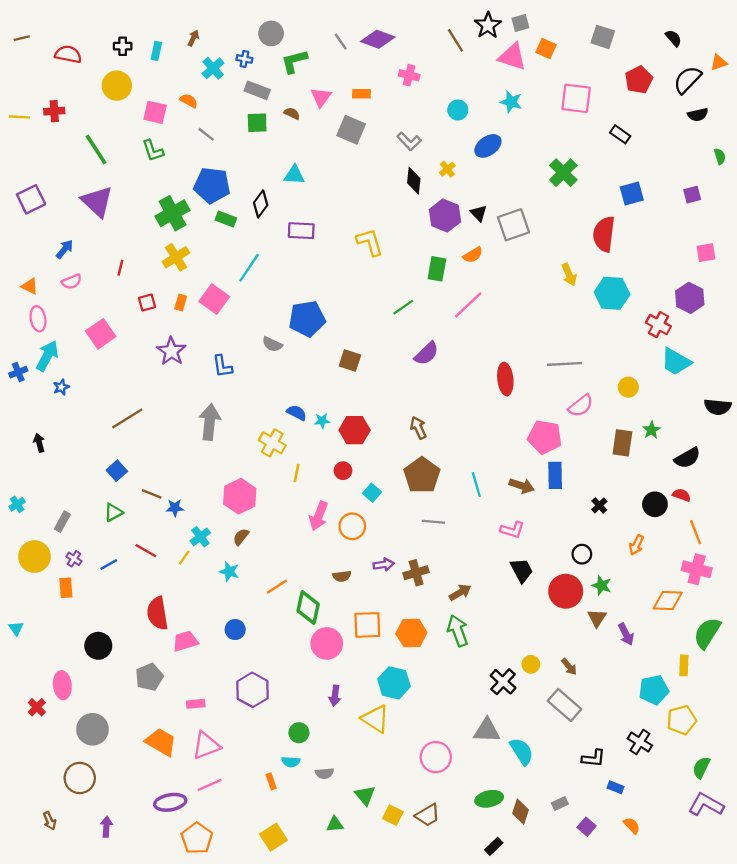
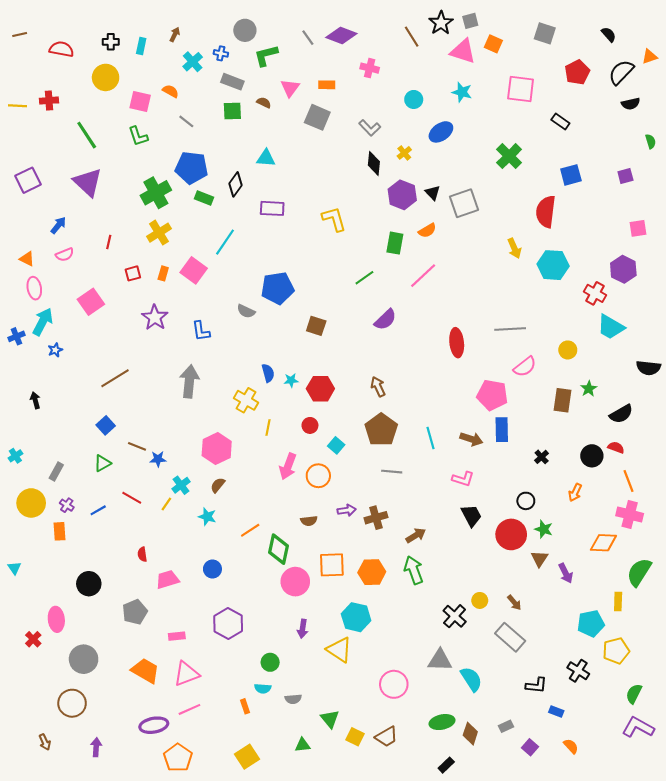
blue semicircle: (297, 413) -> (268, 373), turned 48
red semicircle: (157, 613) -> (142, 554), size x0.5

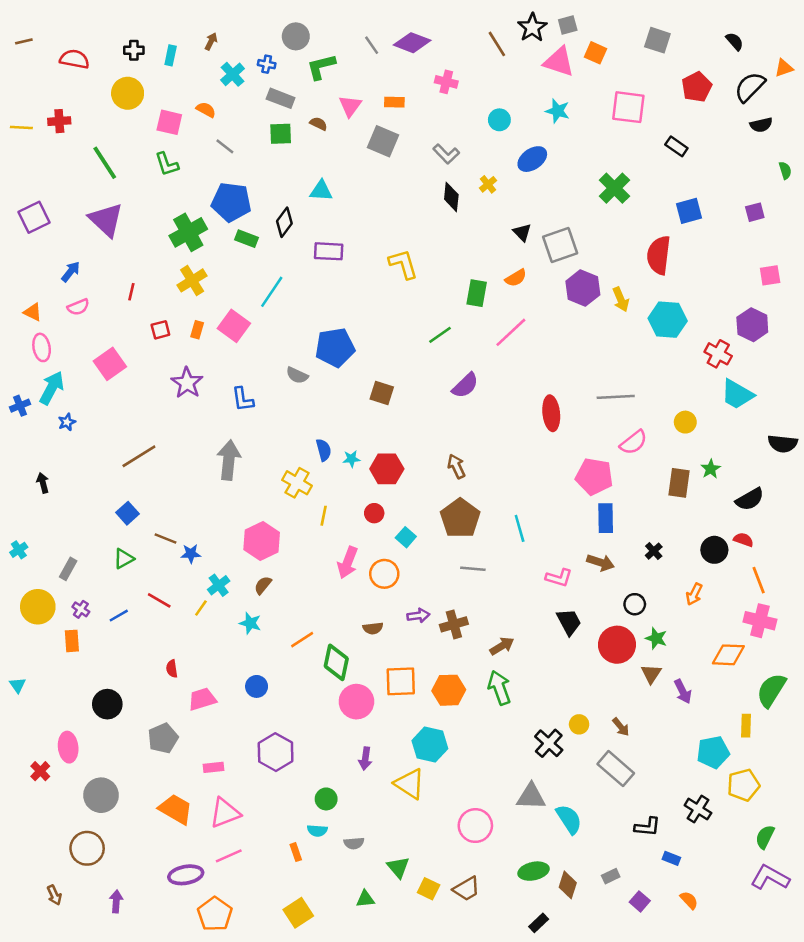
purple hexagon: (402, 195) -> (583, 288), moved
brown arrow: (471, 439) -> (601, 562), moved

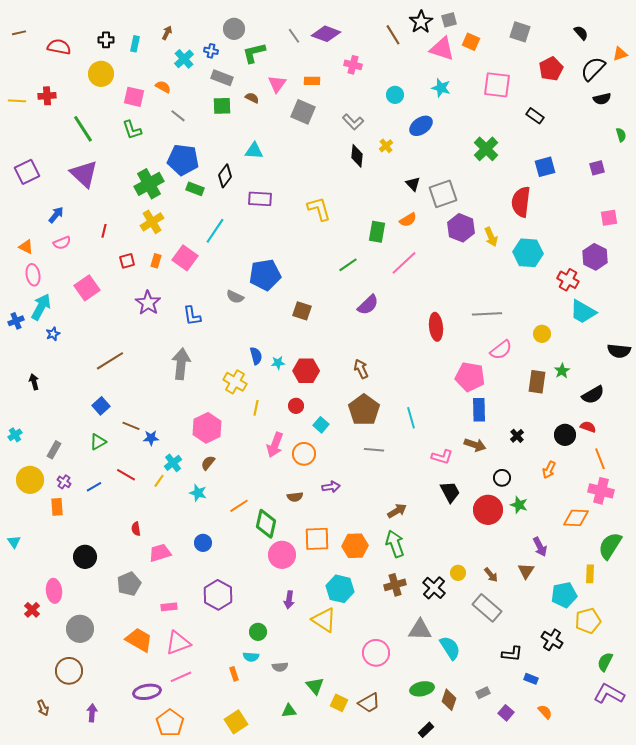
brown cross: (454, 624) -> (395, 585), moved
brown triangle: (651, 674) -> (526, 571), moved

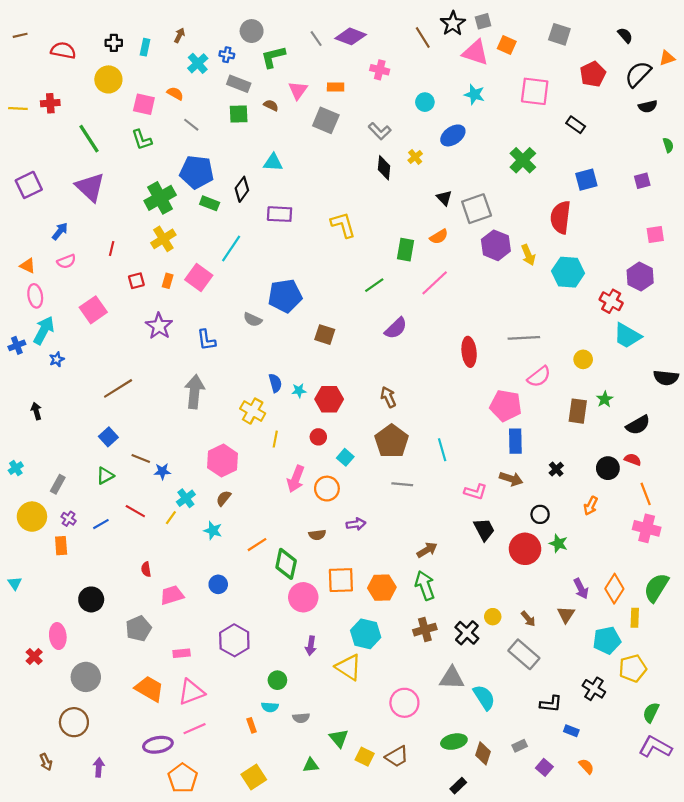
orange diamond: (576, 518) -> (614, 589), moved, turned -60

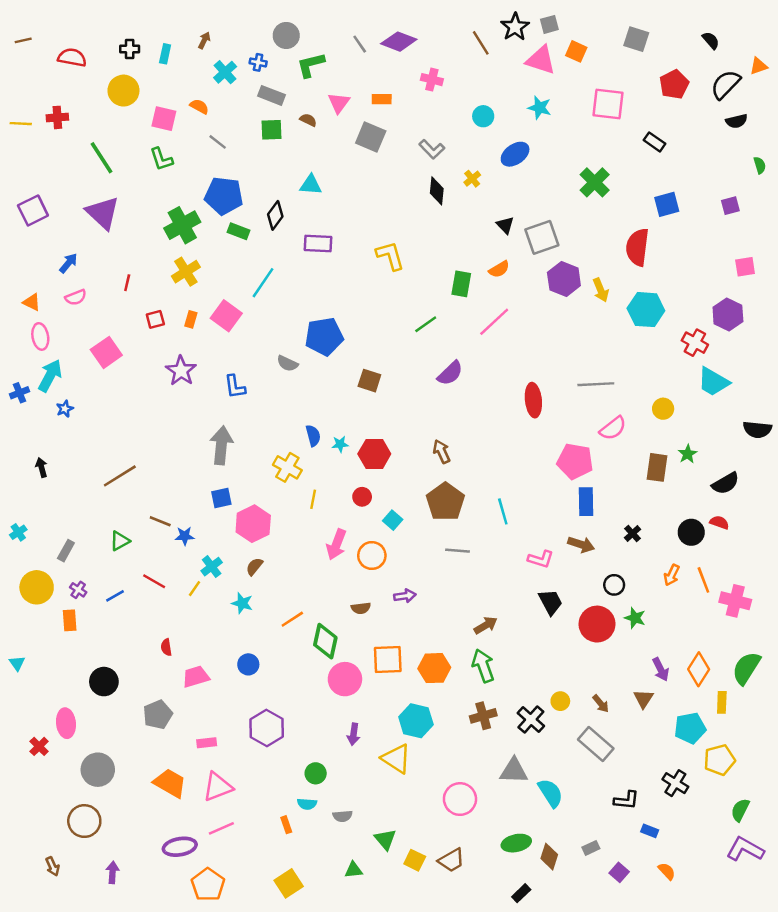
brown line: (118, 388) -> (120, 476), moved
blue square: (108, 437) -> (221, 498), moved, turned 30
orange line: (646, 494) -> (703, 580), moved

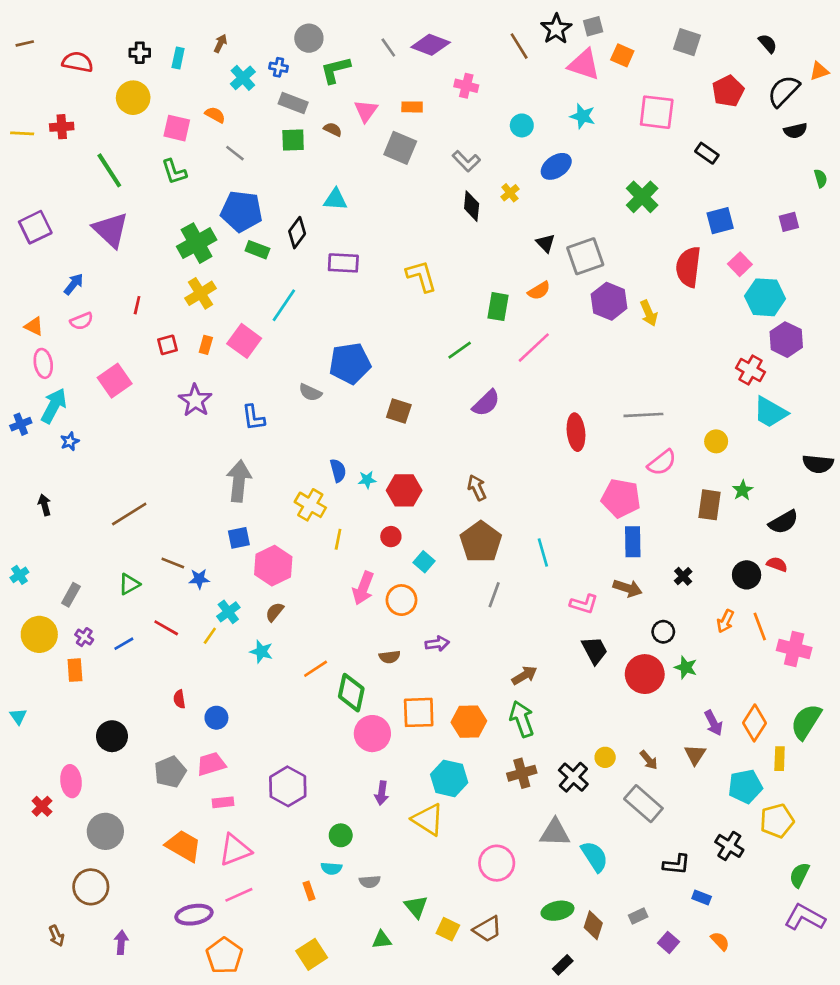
pink square: (745, 267) -> (740, 264), moved, turned -35
cyan hexagon: (646, 310) -> (765, 297), moved
gray line: (458, 551) -> (494, 595), turned -75
blue circle: (248, 664) -> (216, 718), moved
pink trapezoid: (196, 677) -> (211, 764), moved

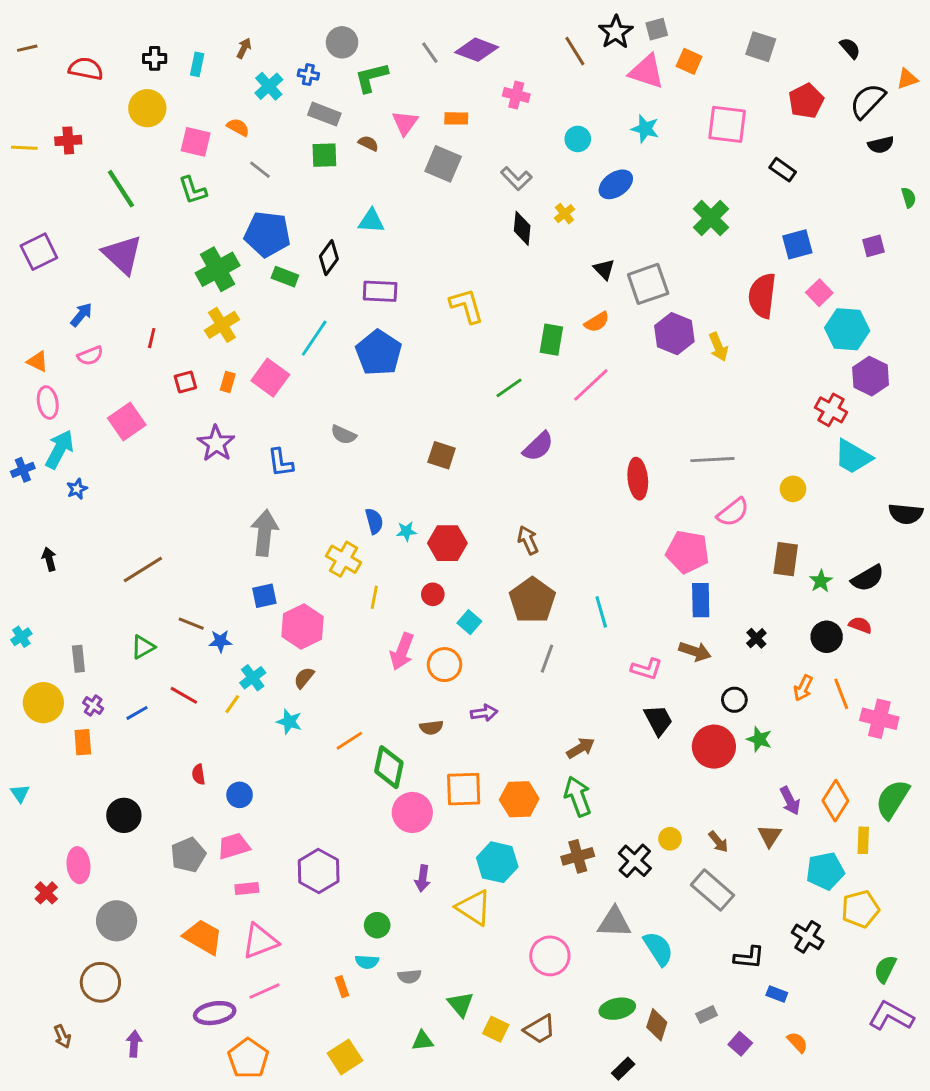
blue pentagon: (350, 363) -> (379, 353), moved, turned -30
green star: (743, 490) -> (821, 581), moved
gray rectangle: (71, 595) -> (78, 659), turned -35

